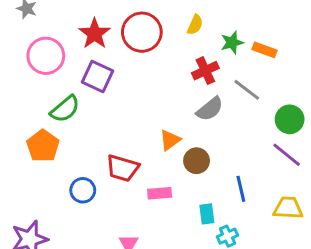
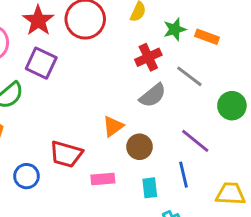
purple line: (287, 155) -> (195, 141), moved
cyan rectangle: (207, 214) -> (150, 188), moved

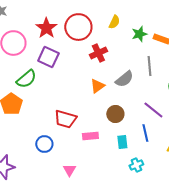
red cross: (148, 57) -> (98, 53), moved
gray line: (189, 76) -> (149, 66), turned 48
orange triangle: (113, 126) -> (97, 86), moved
blue circle: (27, 176) -> (44, 144), moved

